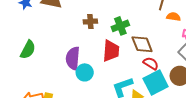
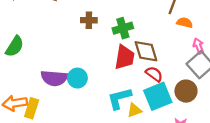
red trapezoid: (111, 51) -> (125, 57), moved
purple semicircle: (73, 58) -> (54, 78), moved, turned -95

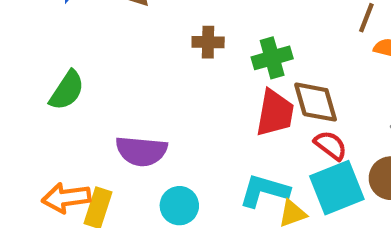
cyan circle: (77, 78) -> (179, 206), moved
cyan L-shape: (119, 98) -> (264, 191), turned 30

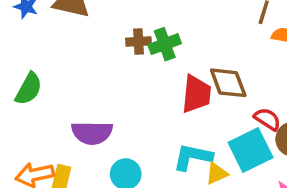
green cross: (272, 58) -> (165, 44), moved
red semicircle: (331, 145) -> (267, 119), moved

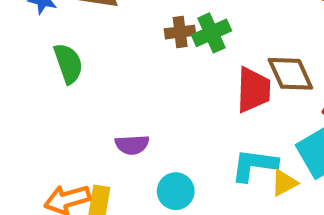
green semicircle: (29, 89) -> (68, 63), moved, turned -44
purple semicircle: (92, 133) -> (132, 145), size x0.7

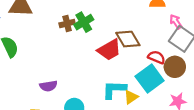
red trapezoid: (253, 90) -> (109, 50), turned 65

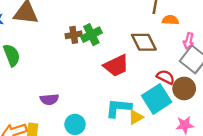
pink arrow: (176, 22) -> (189, 41), turned -136
brown diamond: (128, 39) -> (144, 42), moved

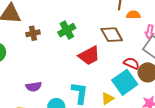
brown cross: (74, 35) -> (33, 33), moved
cyan L-shape: (118, 108) -> (80, 93), moved, turned 95

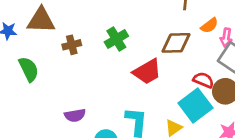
orange semicircle: (133, 15) -> (209, 25), moved, turned 144
brown diamond: (112, 35) -> (176, 43), turned -60

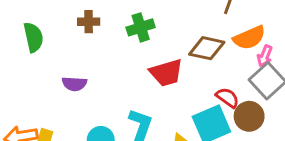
orange semicircle: (209, 25) -> (249, 38), size x1.5
purple semicircle: (75, 115) -> (74, 84), moved

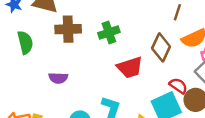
brown cross: (89, 22) -> (68, 29), size x1.5
brown diamond: (207, 48) -> (161, 47), turned -76

